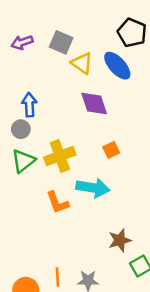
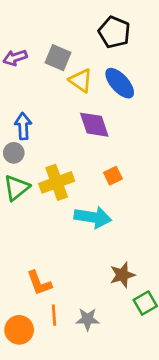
black pentagon: (132, 33) -> (114, 32), moved
orange L-shape: (57, 202) -> (39, 283), moved

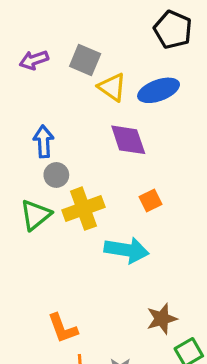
black pentagon: (114, 32) -> (173, 30), moved
blue ellipse: (120, 83) -> (159, 90), turned -68
gray circle: (14, 153) -> (56, 175), moved

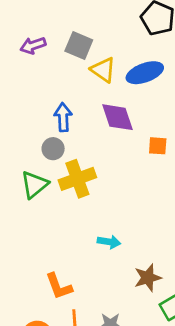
blue arrow: (44, 141) -> (63, 117), moved
orange square: (151, 201) -> (158, 146), moved, turned 30
cyan arrow: (127, 250) -> (109, 242), moved, size x0.6

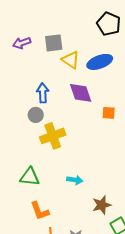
gray square: (79, 45) -> (54, 43), turned -30
green triangle: (34, 185) -> (30, 177), moved, turned 45

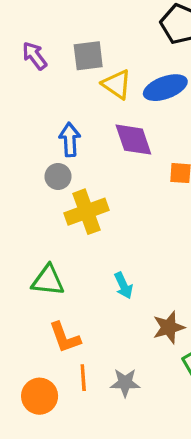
purple arrow: (22, 43) -> (35, 56), turned 72
cyan arrow: (75, 180) -> (123, 285), turned 56

